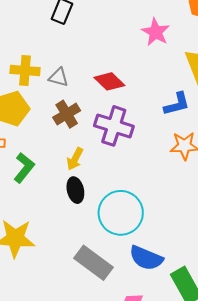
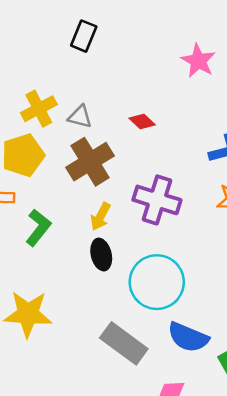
yellow cross: (25, 71) -> (39, 109), turned -32
red diamond: (109, 81) -> (142, 122), size x0.7
brown cross: (67, 114) -> (90, 162), size x1.4
purple cross: (114, 126) -> (157, 200), moved

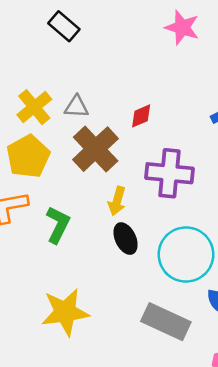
black rectangle: (84, 36) -> (64, 26), turned -60
red diamond: (142, 122) -> (141, 116), moved, turned -55

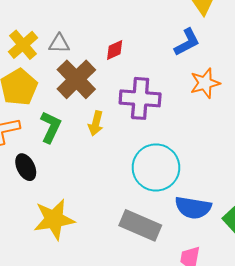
green L-shape: (58, 225) -> (51, 127), moved
black ellipse: (126, 239) -> (26, 167), moved

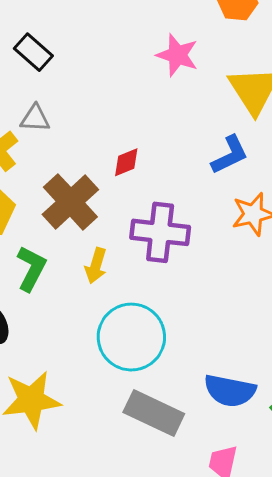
gray triangle: (59, 44) -> (35, 118), moved
cyan circle: (156, 167) -> (131, 337), moved

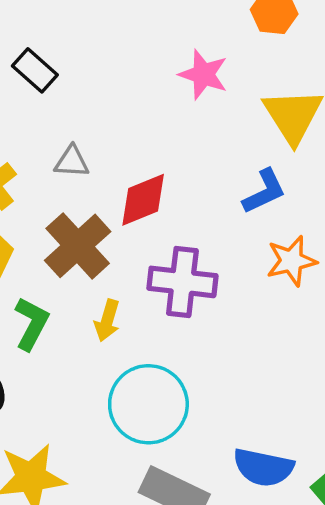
gray triangle: (35, 118) -> (72, 162), moved
red diamond: (126, 162) -> (143, 200), size x1.6

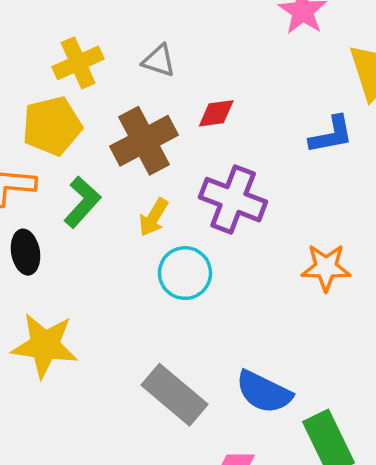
red diamond: (143, 200) -> (216, 113), size x0.7
orange star: (291, 261) -> (326, 267), moved
cyan circle: (148, 404) -> (185, 273), moved, size x0.7

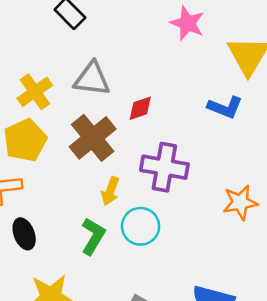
gray triangle: (159, 61) -> (92, 79), size x1.5
blue L-shape: (331, 135) -> (225, 107), turned 44
green L-shape: (82, 202) -> (93, 236), moved

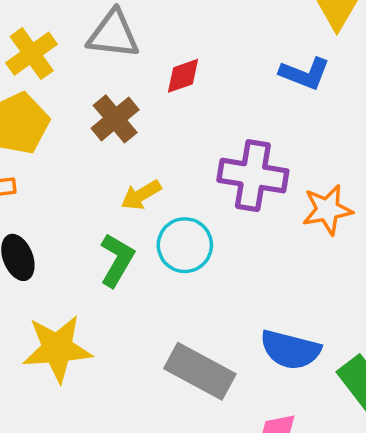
brown cross: (93, 138) -> (115, 119), size x0.7
purple cross: (164, 167) -> (253, 176), moved
yellow arrow: (110, 191) -> (141, 195), turned 40

